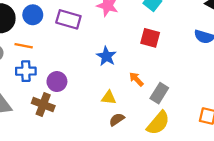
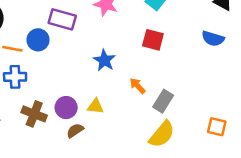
blue circle: (33, 15) -> (38, 40), moved
purple circle: (57, 82) -> (66, 108), moved
yellow triangle: (109, 98) -> (95, 106), moved
brown semicircle: (117, 119) -> (75, 131), moved

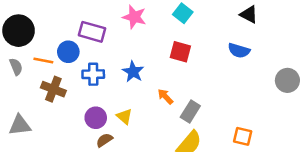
blue cross: (15, 77) -> (93, 74), moved
yellow triangle: (95, 106) -> (124, 116), turned 35
brown cross: (34, 114) -> (53, 89), moved

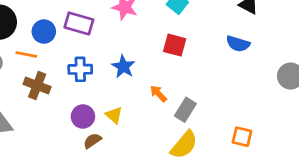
blue circle: (68, 52) -> (44, 32), moved

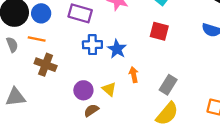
blue circle: (44, 32) -> (41, 13), moved
blue cross: (80, 69) -> (92, 45), moved
orange arrow: (158, 94) -> (134, 75), moved, turned 32

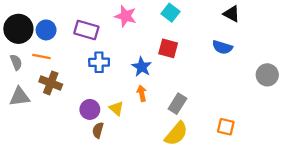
blue star: (117, 49) -> (142, 67), moved
gray triangle: (15, 97) -> (20, 97), moved
brown semicircle: (91, 110) -> (98, 130), turned -40

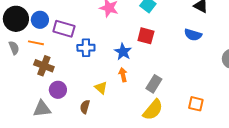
purple rectangle: (86, 30) -> (64, 29), moved
gray triangle: (20, 97) -> (42, 109), moved
purple circle: (90, 109) -> (58, 90), moved

